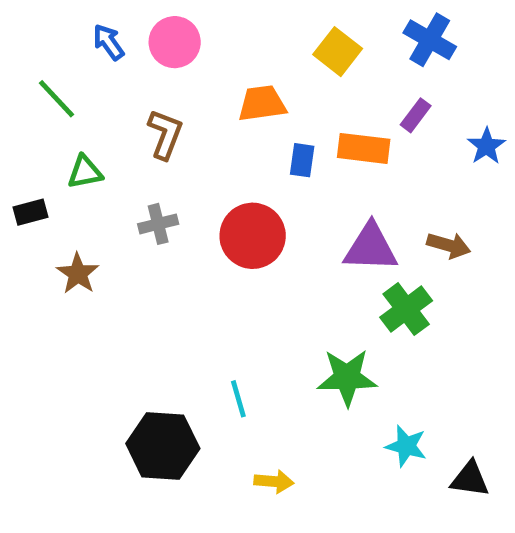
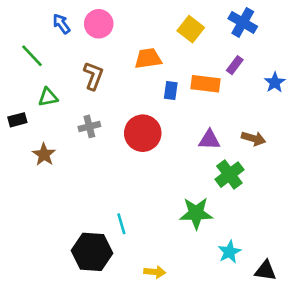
purple triangle: (371, 248) -> (209, 140), size x0.7
cyan line: (238, 399) -> (121, 224), moved
cyan star: (406, 446) -> (229, 252), turned 30

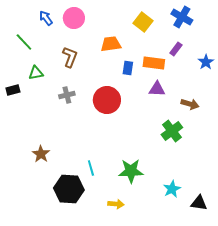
purple triangle: (209, 140) -> (157, 89), moved
brown star: (44, 155) -> (41, 154), moved
green star: (196, 213) -> (131, 171), moved

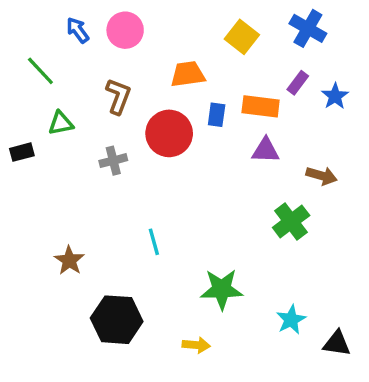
blue star: (206, 62) -> (335, 96), moved
red circle: (107, 100) -> (169, 133), moved
cyan line: (91, 168) -> (154, 242), moved

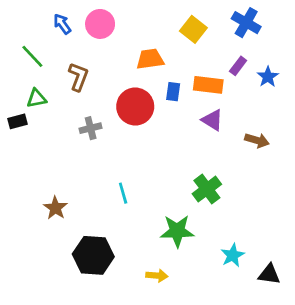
brown L-shape: (118, 96) -> (78, 77), moved
green triangle: (61, 123) -> (36, 98), moved
purple triangle: (266, 150) -> (212, 120), turned 30
green cross: (291, 221) -> (207, 189), moved

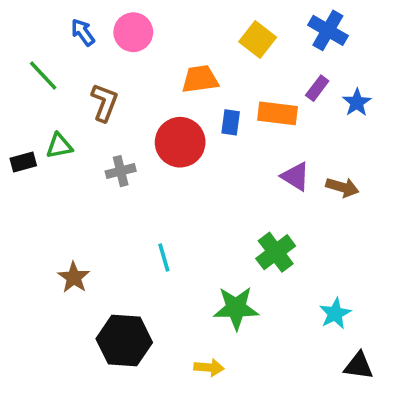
green triangle: (36, 98) -> (59, 146), moved
purple triangle: (212, 120) -> (296, 176), moved
cyan star: (233, 255) -> (335, 313), moved

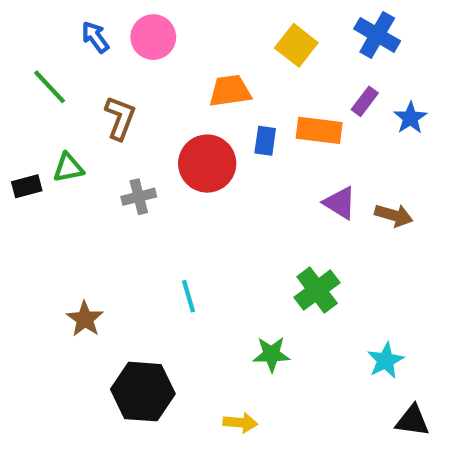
green star: (236, 308) -> (271, 354), size x0.7

